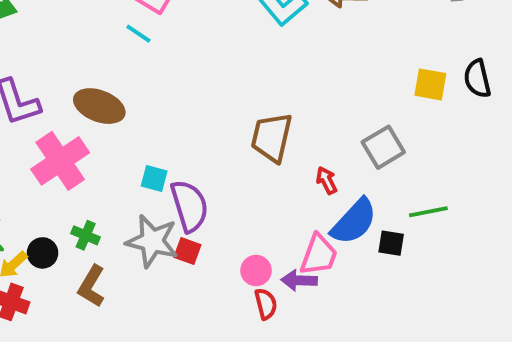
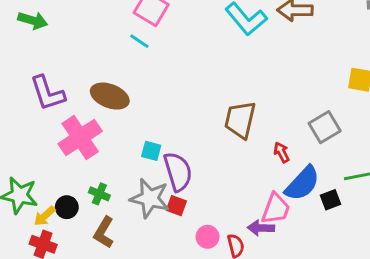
black square: (391, 243) -> (331, 200), turned -30
pink circle: (256, 271) -> (208, 237), moved

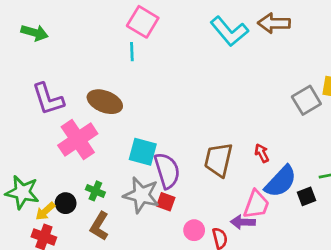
cyan line: (139, 41) -> (132, 52), turned 54
brown trapezoid: (240, 120) -> (218, 160), moved
gray square: (325, 127) -> (306, 100), moved
cyan square: (151, 151) -> (143, 152), size x1.5

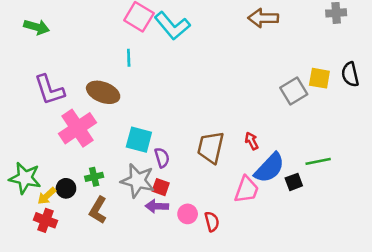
cyan L-shape: (229, 31) -> (172, 26), moved
cyan line: (132, 52) -> (129, 58), moved
purple semicircle: (167, 171) -> (162, 158), size x0.6
green cross: (95, 191) -> (94, 177), turned -36
purple arrow: (243, 222) -> (157, 206), moved

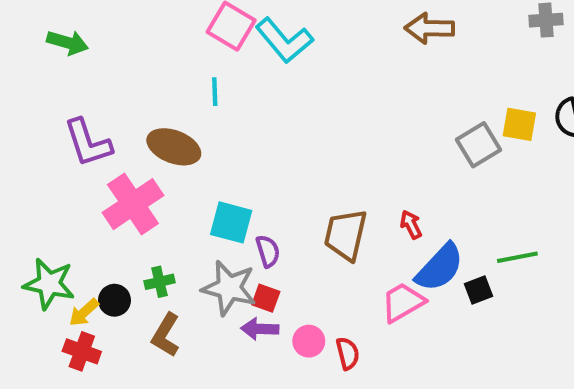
pink trapezoid: (246, 190) -> (403, 302), turned -140

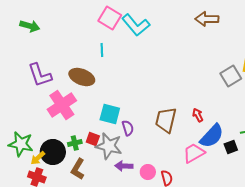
red square: (266, 298) -> (93, 139), moved
black circle: (115, 300) -> (53, 152), size x1.6

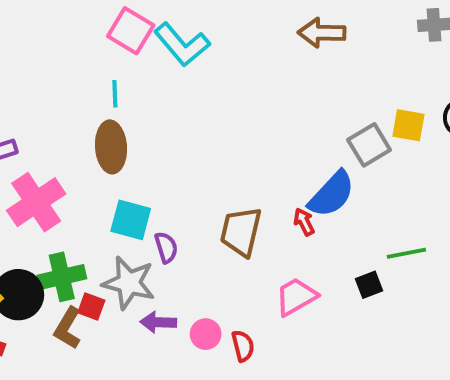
brown ellipse: (82, 77) -> (111, 147), moved, turned 65
blue semicircle: (212, 136) -> (332, 194), moved
red square: (93, 139) -> (91, 306), moved
green cross: (75, 143) -> (62, 277), size x1.6

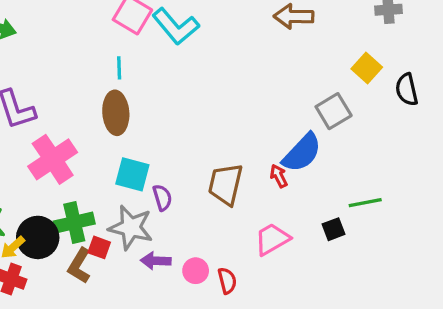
yellow square: (408, 125) -> (367, 68), moved, turned 32

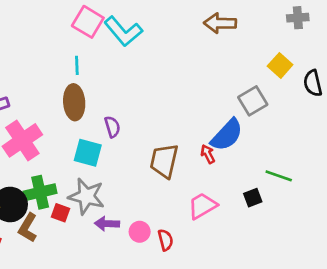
purple semicircle: (162, 198) -> (112, 127), moved
green line: (365, 203) -> (279, 176), turned 30
brown L-shape: (79, 266) -> (28, 228), moved

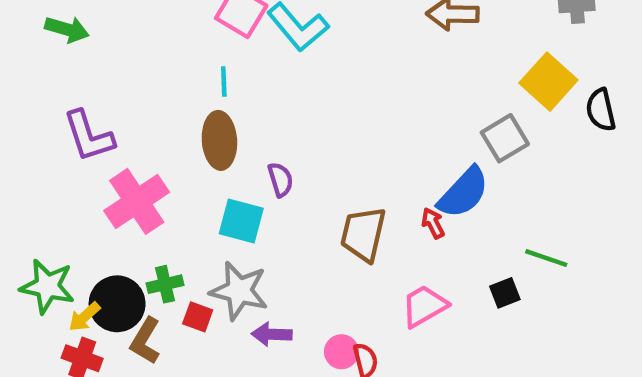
yellow square: (280, 65) -> (548, 82), size x1.4
green cross: (40, 192) -> (165, 284), size x0.7
pink circle: (140, 232) -> (341, 352), moved

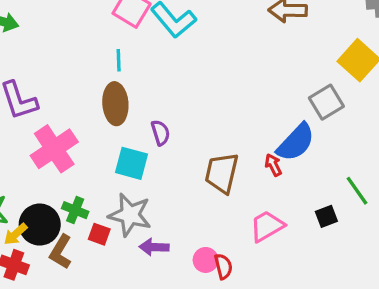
green line: (546, 258) -> (357, 191), turned 36
green cross: (165, 284) -> (75, 210), turned 35

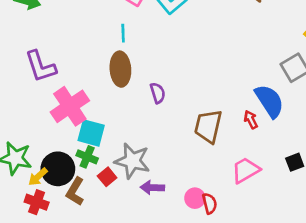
blue semicircle: (296, 142) -> (269, 101), turned -76
cyan square: (132, 163) -> (91, 133), moved
red square: (99, 234) -> (107, 177), turned 30

